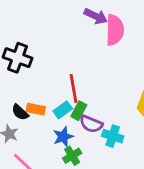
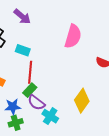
purple arrow: (96, 16) -> (22, 17), moved
cyan rectangle: (63, 110) -> (23, 50), moved, turned 40

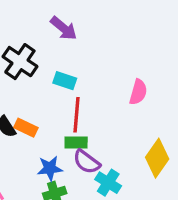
pink semicircle: (73, 36) -> (138, 92), moved, size x0.7
green rectangle: (30, 90) -> (76, 142), turned 48

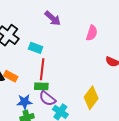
purple arrow: (64, 28) -> (53, 18), moved
pink semicircle: (138, 92) -> (92, 33), moved

